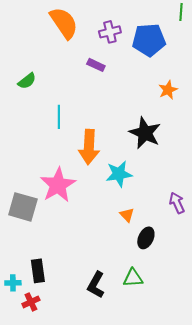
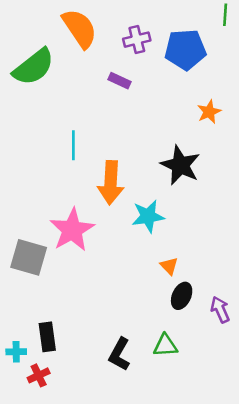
green semicircle: (27, 81) -> (34, 67), moved, size x1.8
purple arrow: (177, 203) -> (220, 310), moved
orange triangle: (127, 215) -> (169, 266), moved

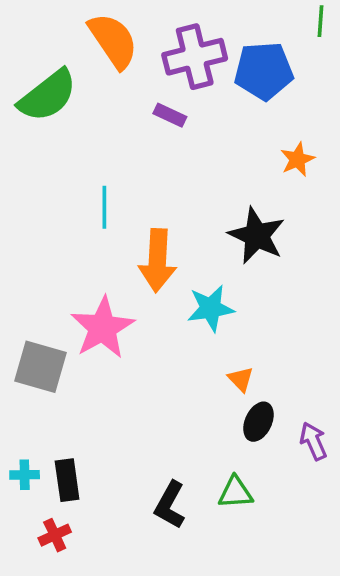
purple cross: (137, 40) -> (195, 57), size x1.6
cyan cross: (16, 352) -> (25, 475), moved

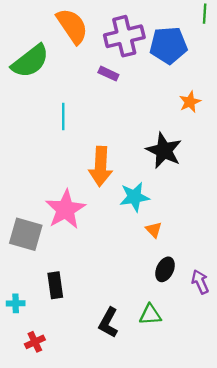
cyan line: (104, 207) -> (63, 117), moved
orange triangle: (241, 379) -> (154, 230), moved
black rectangle: (67, 480) -> (55, 285), moved

